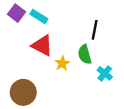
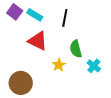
black line: (95, 30) -> (65, 18), moved
yellow star: (62, 63) -> (59, 65), moved

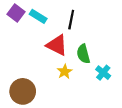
red triangle: (38, 41) -> (57, 45), moved

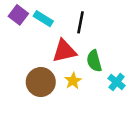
red triangle: (57, 45) -> (64, 51), turned -40
brown circle: (23, 91) -> (41, 82), moved

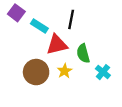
cyan rectangle: (43, 19) -> (39, 26), moved

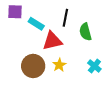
purple square: (16, 13) -> (15, 12), turned -35
green semicircle: (83, 53) -> (85, 32), moved

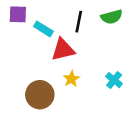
green semicircle: (85, 32) -> (112, 17), moved, turned -90
brown circle: (33, 66) -> (40, 95), moved

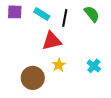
green semicircle: (112, 17) -> (92, 14), turned -114
cyan rectangle: (43, 29) -> (42, 14), moved

